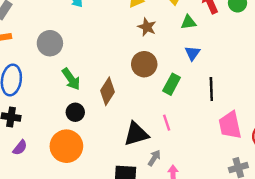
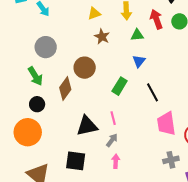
gray circle: (50, 43) -> (46, 47), moved
brown circle: (144, 64) -> (85, 68), moved
black line: (211, 89) -> (153, 92), turned -30
gray arrow: (154, 158) -> (112, 140), moved

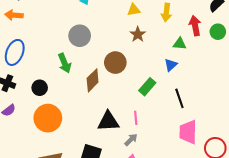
green triangle: (137, 35) -> (180, 44), moved
black circle: (37, 104) -> (40, 88), moved

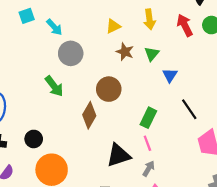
gray circle: (80, 36) -> (71, 53), moved
green triangle: (180, 44) -> (152, 54), moved, turned -40
green arrow: (65, 63) -> (54, 86), moved
green rectangle: (147, 87) -> (148, 118), moved

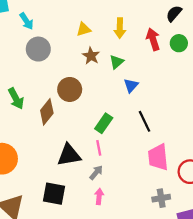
green arrow: (54, 86) -> (16, 99), moved

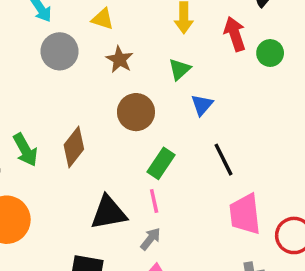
yellow triangle: (84, 29) -> (103, 19), moved, turned 35
green circle: (179, 43) -> (270, 53), moved
brown star: (91, 56) -> (120, 59), moved
brown circle: (70, 89) -> (136, 112), moved
green arrow: (16, 99) -> (25, 150), moved

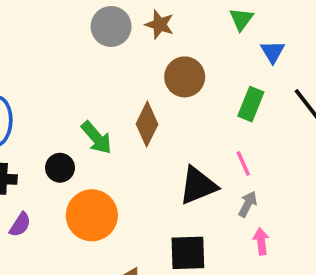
brown star: (120, 59) -> (160, 25), moved
brown circle: (136, 112) -> (185, 77), moved
green rectangle: (161, 163) -> (251, 104), moved

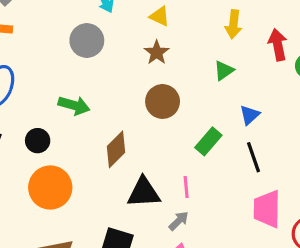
gray circle: (111, 26) -> (87, 40), moved
blue triangle: (273, 52) -> (250, 115), moved
brown diamond: (147, 124) -> (116, 149), moved
green arrow: (97, 138) -> (74, 105), moved, turned -52

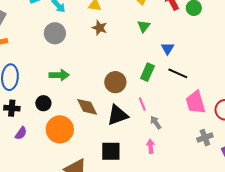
brown circle: (163, 101) -> (115, 82), moved
brown diamond: (116, 149) -> (87, 107), moved, turned -55
black line: (254, 157) -> (178, 73), turned -30
gray arrow: (179, 221) -> (156, 122), moved, turned -64

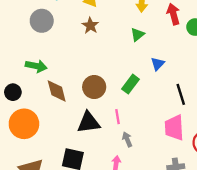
black line: (178, 73) -> (181, 94), moved, turned 36
brown diamond: (87, 107) -> (57, 91), moved

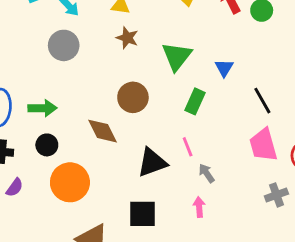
green triangle: (138, 35) -> (177, 56), moved, size x1.6
green arrow: (36, 66) -> (42, 108), moved
brown circle: (94, 87) -> (133, 97), moved

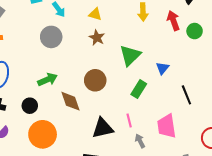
green arrow: (42, 108) -> (47, 80), moved, turned -30
pink trapezoid: (263, 145) -> (167, 126), moved

